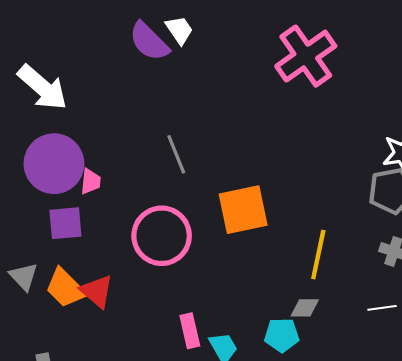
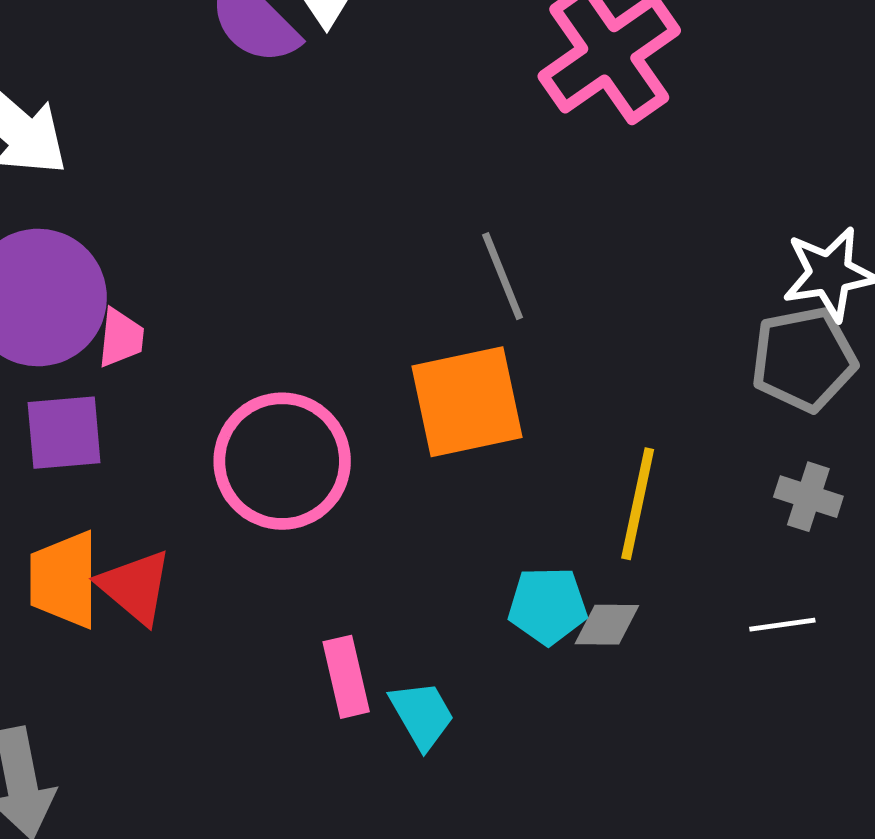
gray line: (176, 154) -> (503, 276), moved
orange trapezoid: (65, 288) -> (64, 580), turned 45
cyan pentagon: (282, 335) -> (548, 606), moved

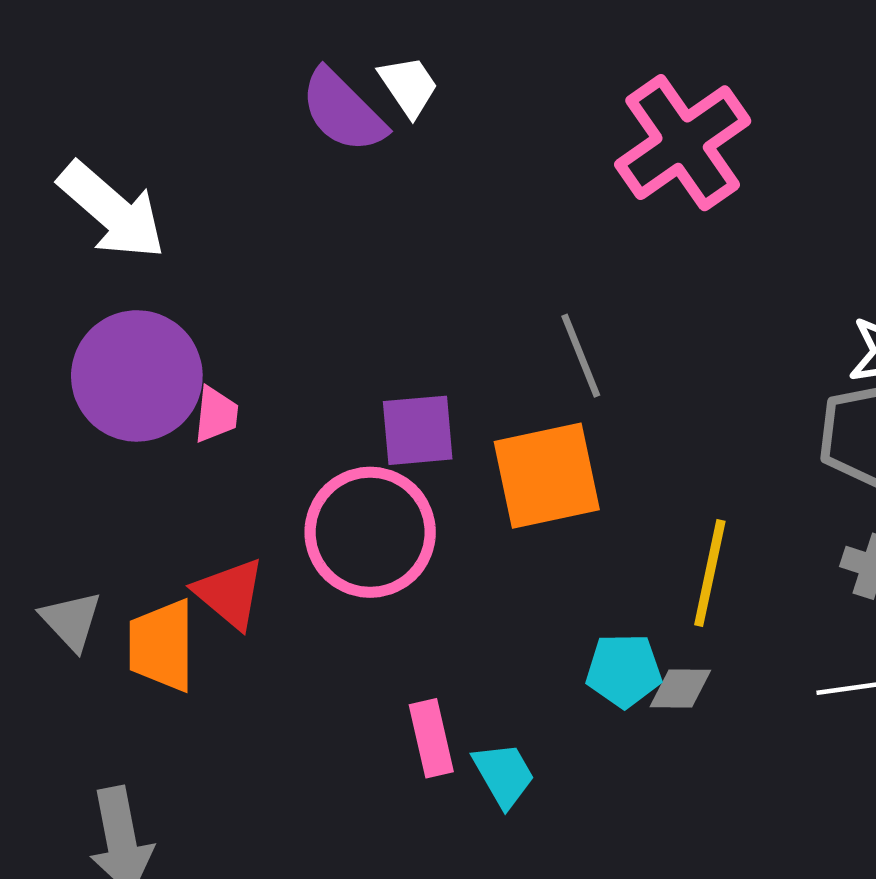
purple square: (64, 433) -> (418, 430), moved
red triangle: (135, 587) -> (230, 593), moved

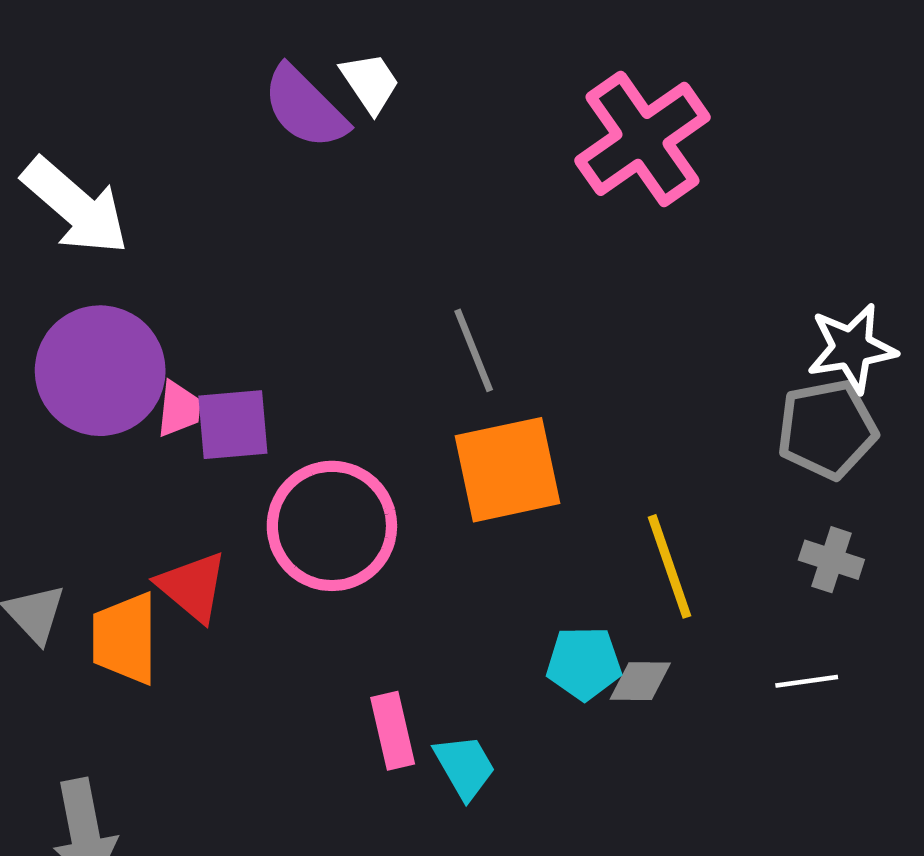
gray line: (581, 356) -> (474, 350), moved
purple square: (418, 430) -> (233, 425), moved
yellow line: (710, 573) -> (669, 566), turned -31

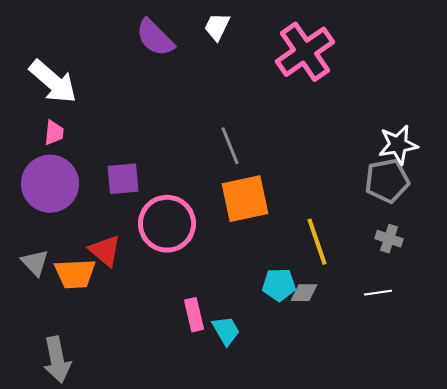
white trapezoid: (370, 83) -> (217, 27), moved, turned -120
purple circle: (100, 371) -> (50, 184), moved
pink trapezoid: (179, 409) -> (54, 133), moved
orange trapezoid: (125, 638) -> (75, 274), turned -93

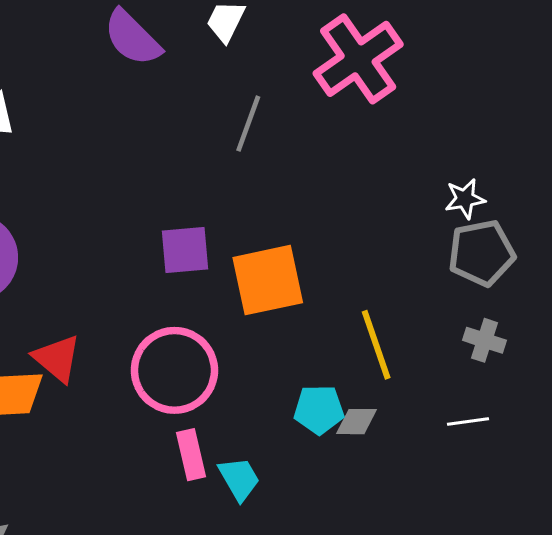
white star: (398, 145) -> (465, 199), moved, size x0.7
gray line: (230, 146) -> (248, 124), moved, turned 42
purple square: (123, 179) -> (185, 250), moved
pink circle: (167, 224) -> (174, 370), moved

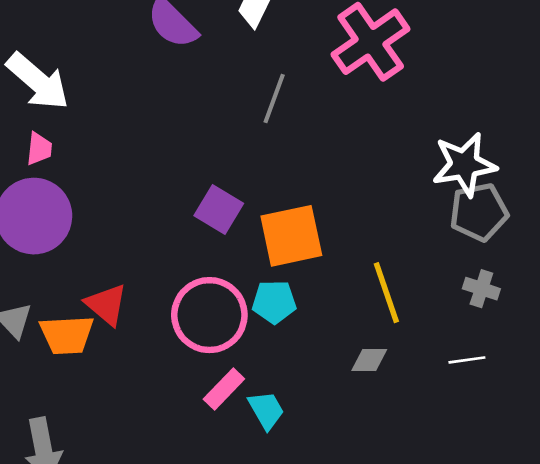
white star: (465, 199) -> (464, 165), size x1.8
purple square: (185, 250) -> (219, 209), turned 36
cyan pentagon: (319, 410) -> (274, 302), moved
pink rectangle: (191, 455) -> (224, 389), turned 57

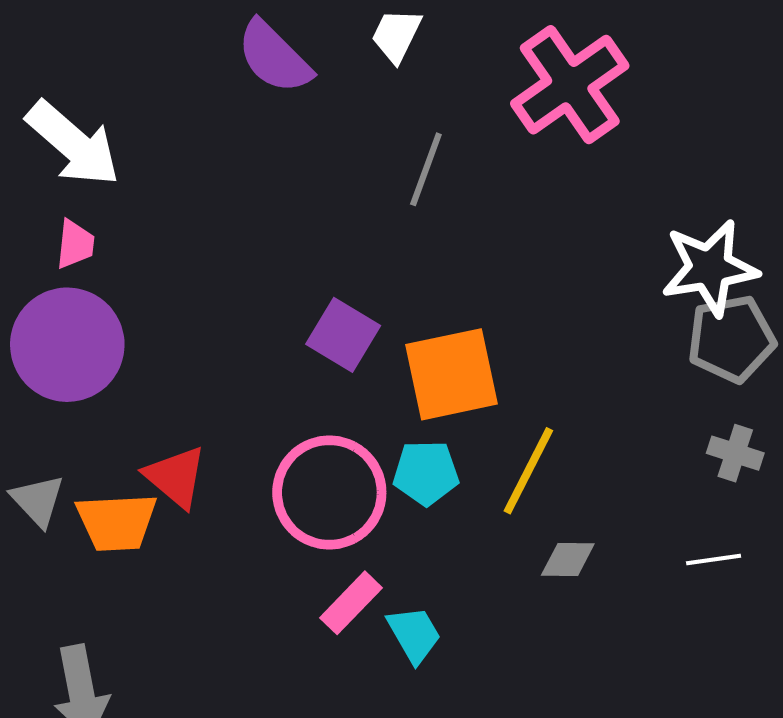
yellow line: (386, 293) -> (528, 471), moved, turned 46

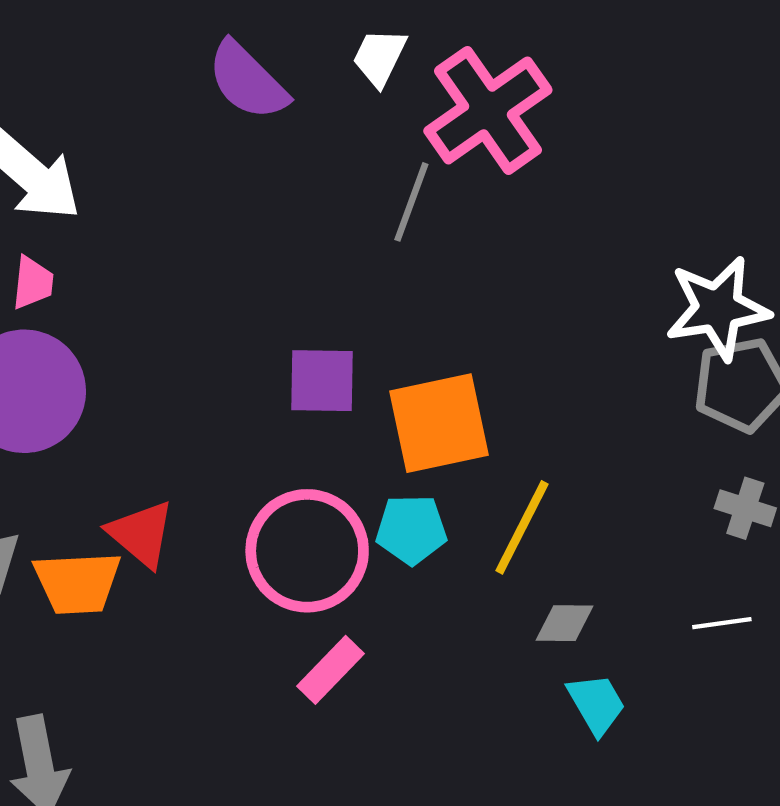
pink cross: (570, 85) -> (488, 110), moved
purple square: (343, 335) -> (322, 381), turned -30
cyan trapezoid: (414, 634) -> (596, 704), moved

